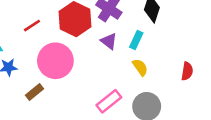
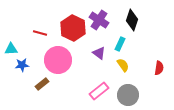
red line: (32, 26) -> (40, 33), turned 48
purple triangle: (109, 41) -> (99, 53), moved

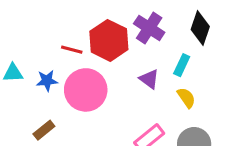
red line: (40, 33) -> (72, 50), moved
blue star: (22, 65) -> (47, 81), moved
brown rectangle: (42, 84) -> (44, 130), moved

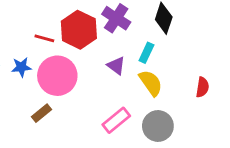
yellow semicircle: (186, 98) -> (151, 83), size x1.4
brown rectangle: (44, 130) -> (42, 113), moved

